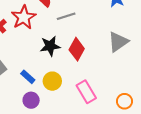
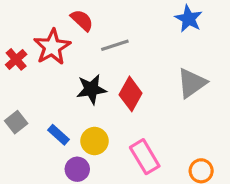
purple circle: (31, 100) -> (77, 169), moved

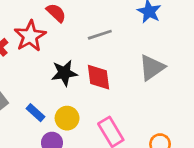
gray line: (115, 45) -> (100, 35), moved
red diamond: (131, 94) -> (98, 77), turned -36

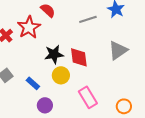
gray line: (100, 35) -> (88, 19), moved
yellow circle: (67, 118) -> (61, 75), moved

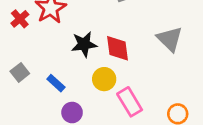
gray triangle: (118, 50) -> (170, 39), turned -40
yellow circle: (61, 75) -> (104, 79), moved

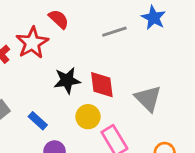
gray triangle: (170, 39) -> (148, 99), moved

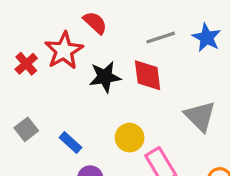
blue star: (154, 18) -> (207, 38), moved
black star: (67, 80) -> (105, 77), moved
red diamond: (102, 85) -> (148, 75), moved

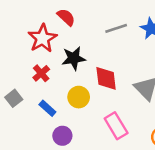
red cross: (26, 64) -> (41, 73), moved
red diamond: (148, 75) -> (106, 78), moved
yellow circle: (130, 138) -> (79, 97), moved

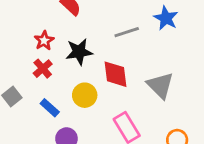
gray line: (116, 28) -> (127, 32), moved
red star: (42, 38) -> (44, 41), moved, size x0.6

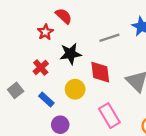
red star: (44, 41) -> (45, 32), moved

